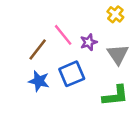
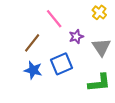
pink line: (63, 35) -> (54, 19), moved

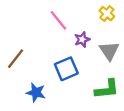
brown line: (32, 43) -> (16, 59), moved
blue star: (33, 70) -> (36, 92), moved

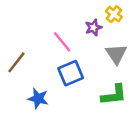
pink line: (58, 20) -> (62, 42), moved
purple star: (82, 39) -> (93, 27), moved

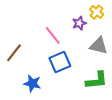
gray triangle: (116, 54) -> (99, 46), turned -42

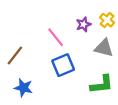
yellow cross: (97, 12) -> (107, 20), moved
blue star: (32, 83) -> (23, 88), moved

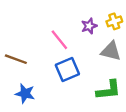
yellow cross: (107, 20) -> (114, 21), turned 32
brown line: (15, 55) -> (16, 59), turned 72

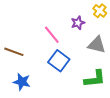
yellow cross: (114, 21) -> (100, 11), moved, turned -32
blue square: (67, 69) -> (59, 61), turned -30

